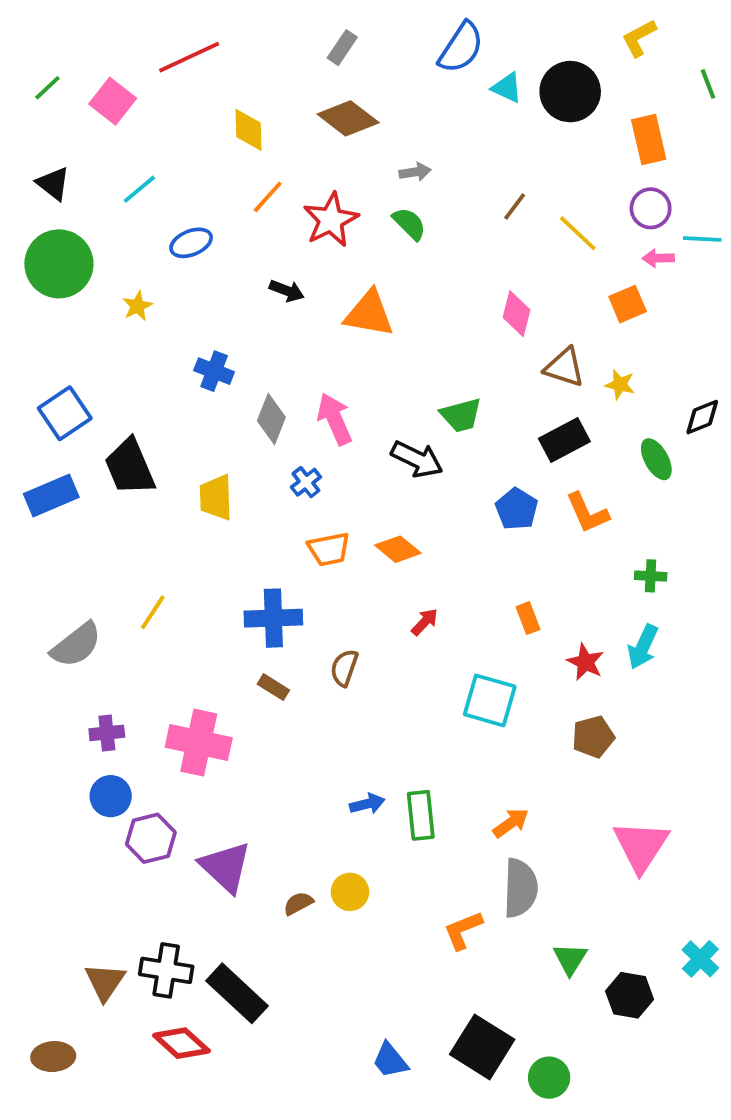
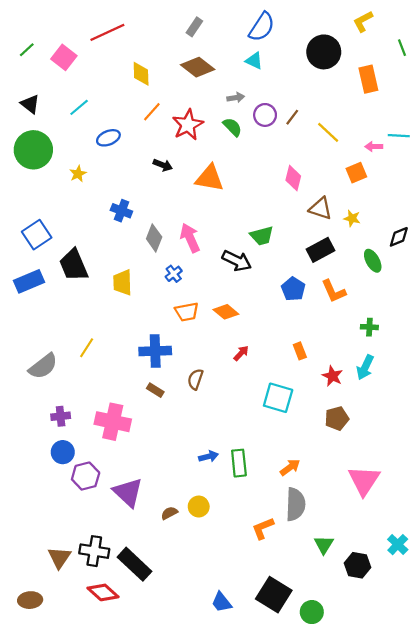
cyan triangle: (507, 88) -> (254, 61), moved
purple circle: (651, 208) -> (265, 115), moved

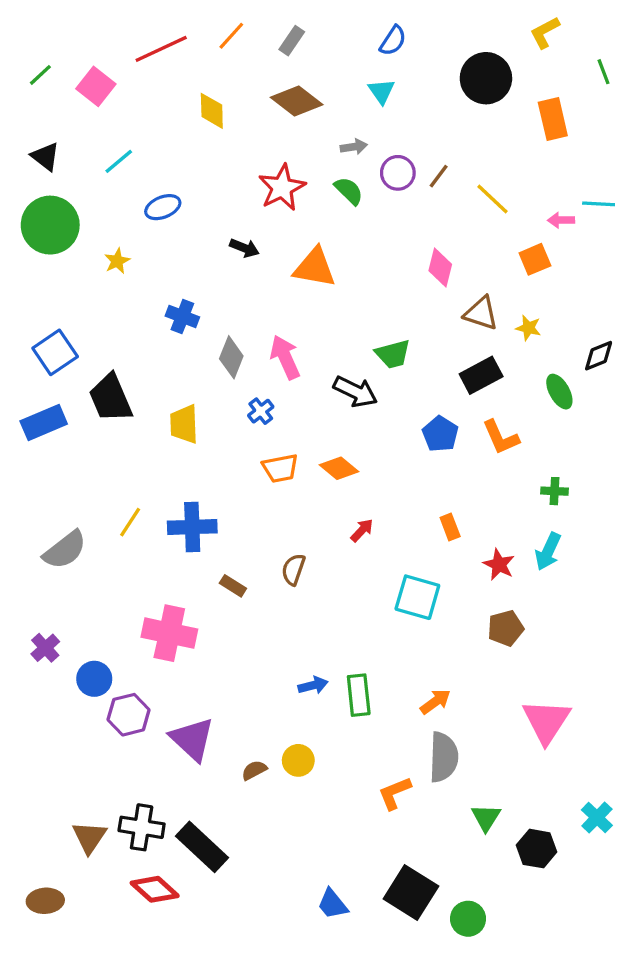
blue semicircle: (262, 27) -> (393, 41), size x0.7
cyan triangle: (254, 61) -> (382, 91), turned 30
orange line: (152, 112) -> (231, 36), moved
blue cross: (155, 351) -> (192, 527), moved
purple cross: (61, 416) -> (45, 648), moved, turned -36

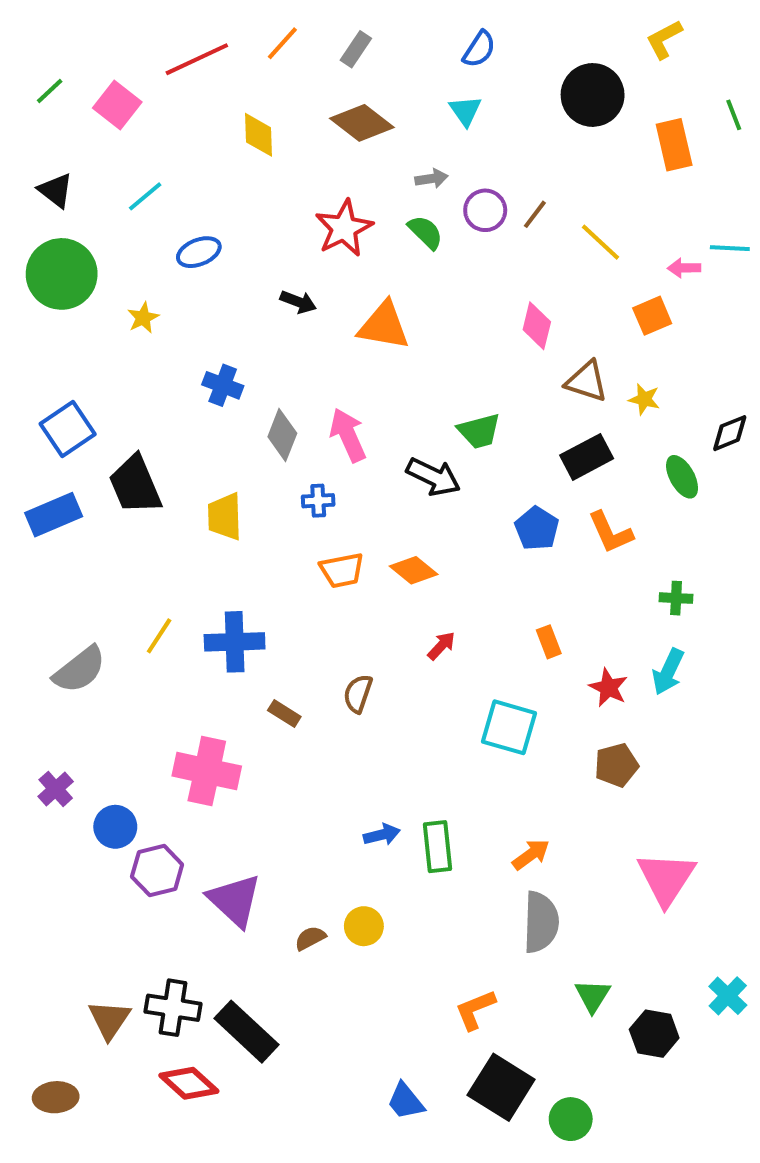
green line: (603, 72) -> (734, 115), moved
blue cross: (261, 411) -> (318, 501), turned 35
orange L-shape: (395, 793) -> (475, 1010), moved

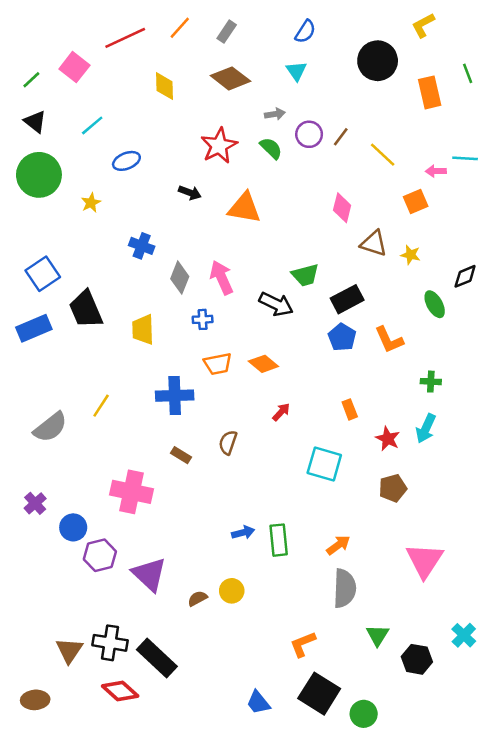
green line: (50, 91) -> (31, 80), moved
black rectangle: (587, 457) -> (347, 299), moved
blue cross: (235, 642) -> (175, 396), moved

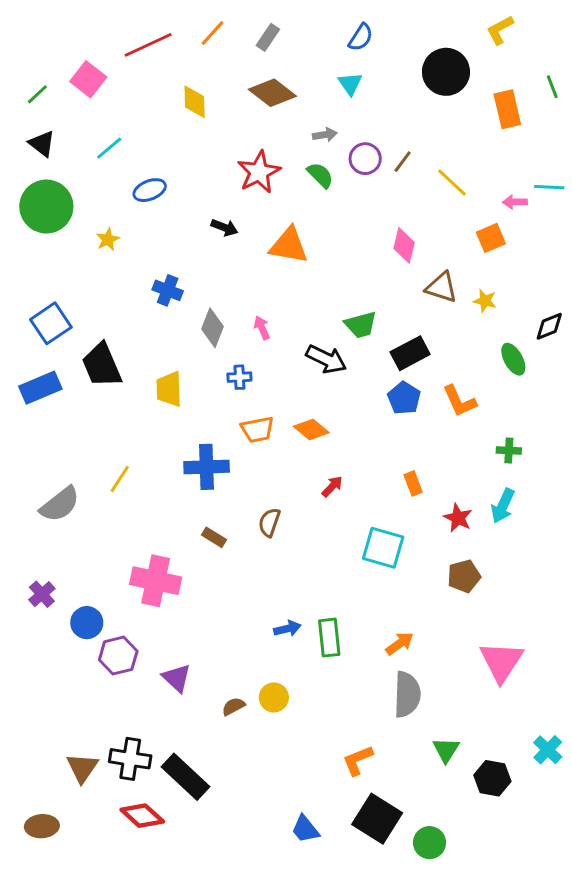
pink arrow: (222, 278) -> (262, 328), size x0.6
purple triangle: (149, 574) -> (177, 678), size x0.7

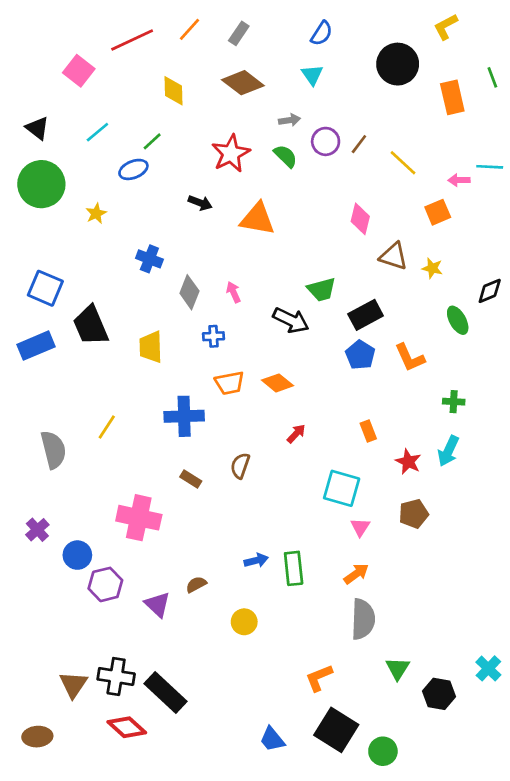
green line: (37, 94) -> (152, 141), moved
blue square: (51, 323) -> (45, 288), turned -33
gray semicircle: (60, 504) -> (53, 450), turned -66
pink triangle: (501, 662) -> (360, 527), moved, size x0.5
brown semicircle: (233, 706) -> (196, 584), moved

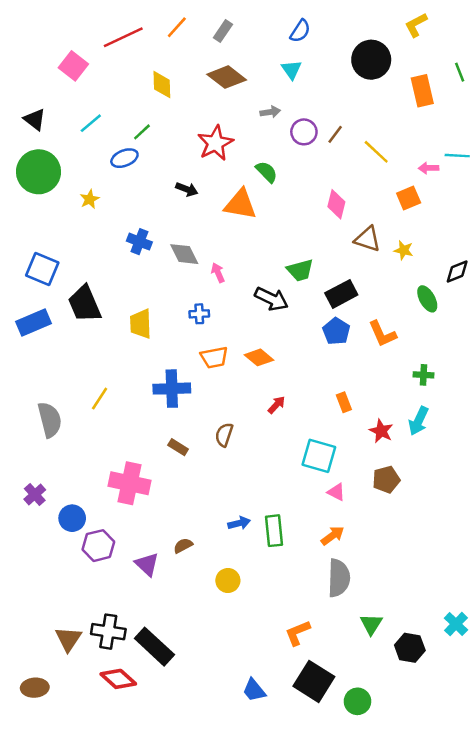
green semicircle: (286, 156) -> (267, 172), moved
gray diamond: (189, 292) -> (184, 254), moved, turned -48
pink triangle: (360, 527) -> (336, 492), turned -36

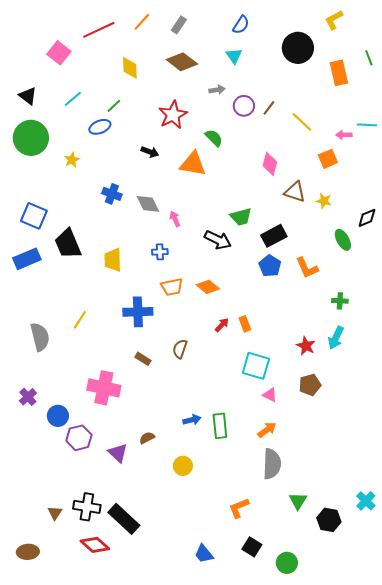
orange rectangle: (344, 402) -> (245, 324), moved
brown triangle: (68, 639) -> (55, 513), size x0.7
black square: (314, 681) -> (252, 547), size x0.6

